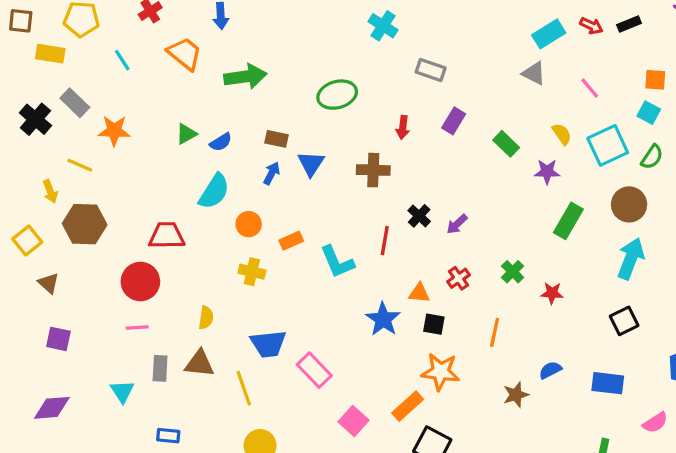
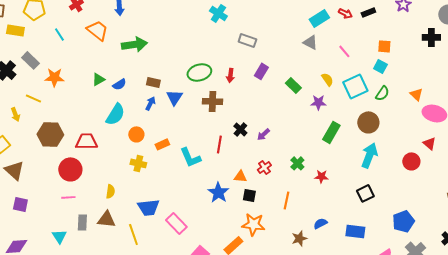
green ellipse: (337, 95) -> (199, 72), moved
brown hexagon: (85, 224) -> (50, 134), moved
brown triangle: (49, 283) -> (14, 170), size x1.5

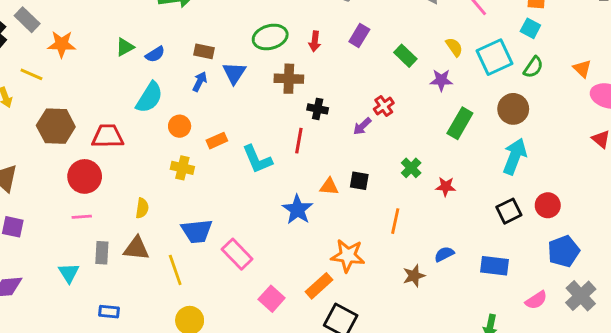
black cross: (240, 129) -> (318, 109), moved, turned -32
red circle: (411, 161) -> (548, 205), moved
red cross: (264, 167) -> (384, 106), moved
black square: (249, 195) -> (359, 181), moved

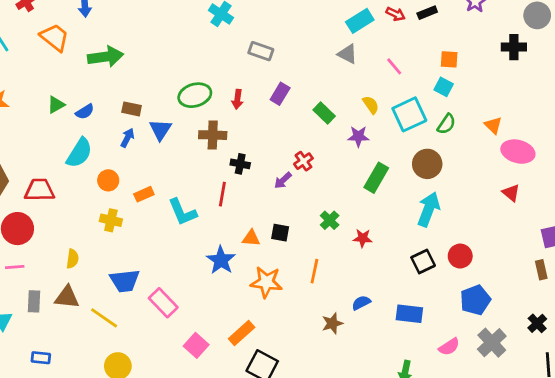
orange star: (348, 256) -> (266, 282), moved
yellow line: (175, 270) -> (104, 318), turned -36

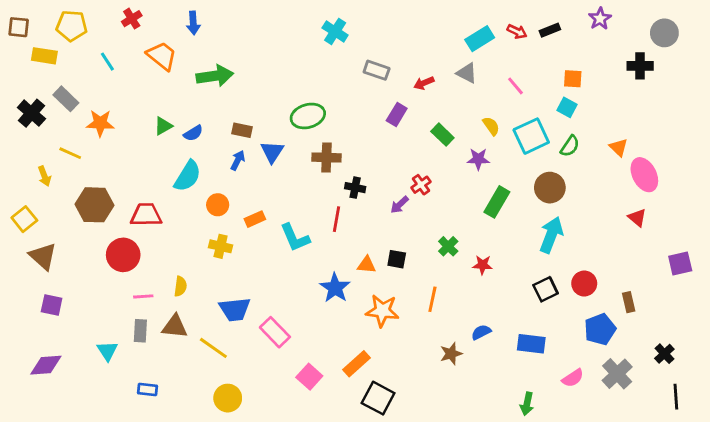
red arrow: (237, 99) -> (424, 83), moved, turned 60
pink ellipse: (518, 152) -> (644, 175), turned 48
pink line: (15, 267) -> (143, 296), moved
brown rectangle: (541, 270) -> (629, 302), moved

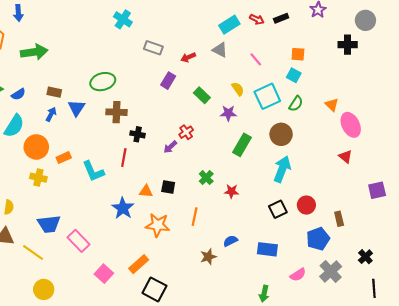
orange circle: (218, 205) -> (36, 147), size x1.5

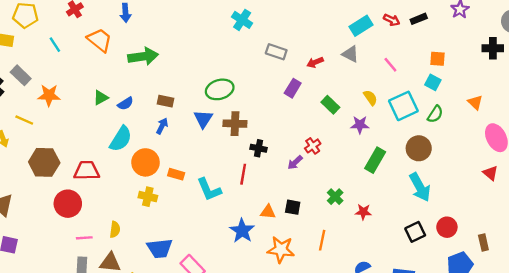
orange triangle: (332, 105) -> (475, 102), moved
blue triangle: (76, 108) -> (203, 119), moved
orange rectangle: (64, 158) -> (176, 174), turned 40
cyan arrow: (282, 169) -> (420, 187), turned 130

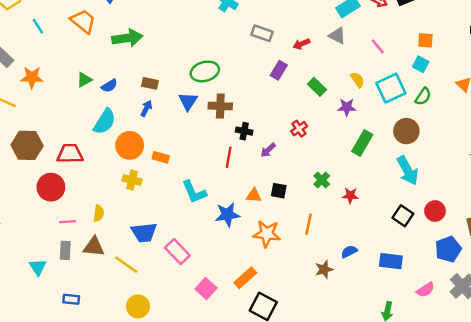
purple arrow: (295, 162) -> (268, 150), moved
cyan L-shape: (209, 189) -> (194, 192), moved
blue star: (242, 231) -> (227, 215), turned 30
black square: (415, 232) -> (403, 216), turned -30

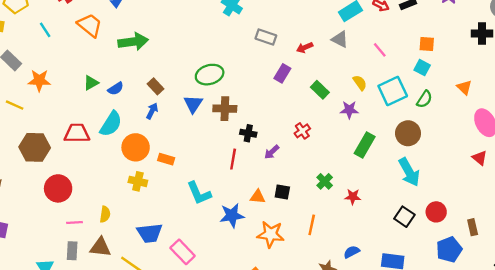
brown rectangle: (150, 83) -> (156, 86), turned 35
red trapezoid: (70, 154) -> (77, 133), moved

